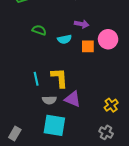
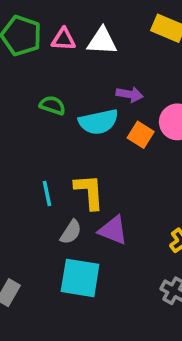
cyan semicircle: (64, 39) -> (98, 122), size x1.5
orange square: (88, 46) -> (141, 135), turned 32
gray semicircle: (49, 100) -> (71, 232), turned -56

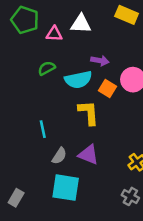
pink triangle: (64, 39) -> (54, 34), moved
green semicircle: (52, 105) -> (47, 68), turned -48
yellow L-shape: (89, 192) -> (88, 113), moved

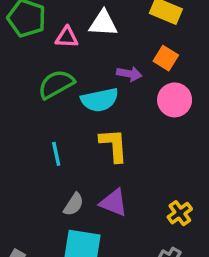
green semicircle: (47, 68) -> (56, 84), size x1.5
orange square: (108, 89) -> (166, 58), moved
cyan line: (43, 129) -> (56, 154), moved

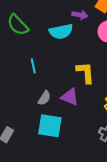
green semicircle: (56, 84) -> (18, 25), moved, turned -105
yellow L-shape: (114, 145) -> (85, 73), moved

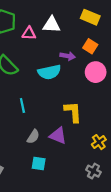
cyan square: (50, 126) -> (39, 164), size x0.6

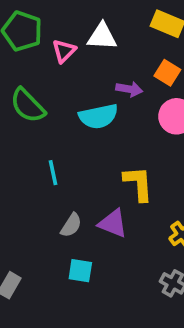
pink triangle: (29, 33) -> (64, 51), turned -48

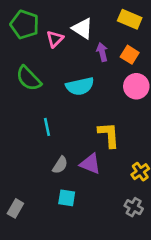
white triangle: (102, 36) -> (82, 28), turned 30
purple arrow: (129, 89) -> (102, 52), moved, turned -114

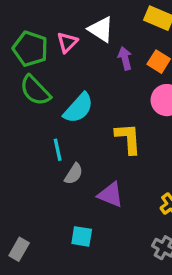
green pentagon: (25, 25) -> (30, 49), moved
cyan semicircle: (80, 86) -> (78, 108), moved, turned -36
yellow L-shape: (109, 135) -> (128, 139), moved
gray semicircle: (60, 165) -> (74, 174), moved

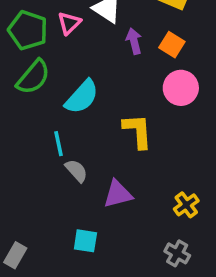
green semicircle: (35, 90) -> (33, 77), turned -96
gray semicircle: (74, 174) -> (76, 171), turned -75
purple triangle: (111, 195) -> (118, 194), turned -36

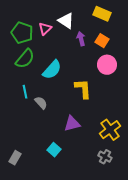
cyan line: (58, 144) -> (25, 92), moved
gray semicircle: (76, 171) -> (41, 103), moved
yellow cross: (186, 205) -> (110, 130), size x1.5
cyan square: (85, 241) -> (54, 150), turned 32

